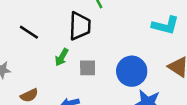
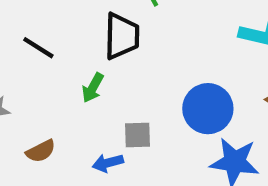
gray square: (88, 68) -> (138, 135), moved

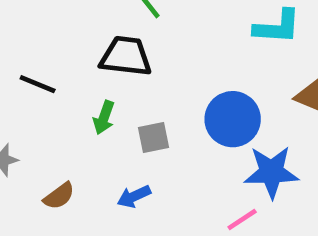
black trapezoid: (122, 36) -> (126, 56), turned -75
gray square: (138, 135) -> (154, 137), moved

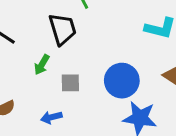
black trapezoid: (126, 56) -> (62, 29), turned 56

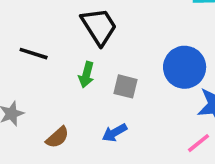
gray square: (70, 83) -> (126, 86), turned 30

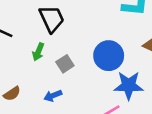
gray square: (126, 86) -> (65, 64), turned 36

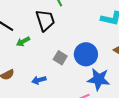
green arrow: (38, 52) -> (23, 42), moved, turned 32
gray square: (65, 64) -> (60, 58), moved, turned -32

